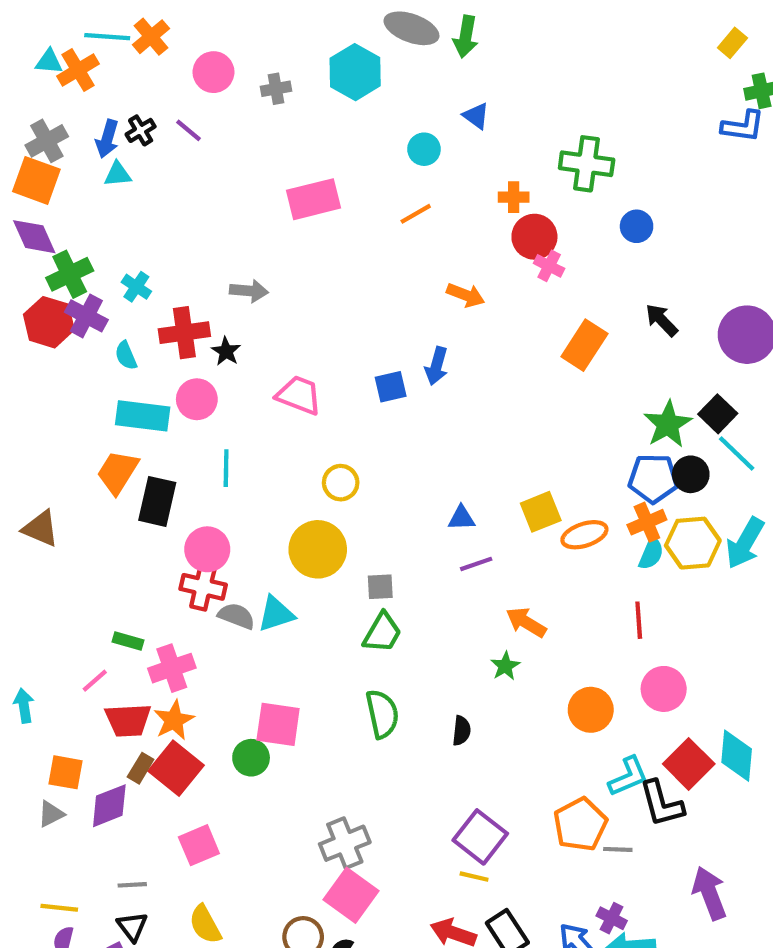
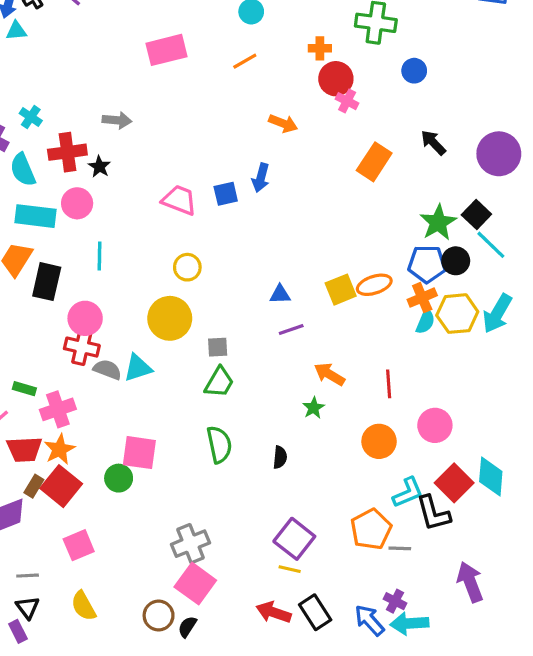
cyan semicircle: (126, 356) -> (23, 170), size x1.5
pink trapezoid: (299, 395) -> (179, 200), moved
orange ellipse: (584, 535) -> (374, 285), moved
red line: (639, 620) -> (389, 384), moved

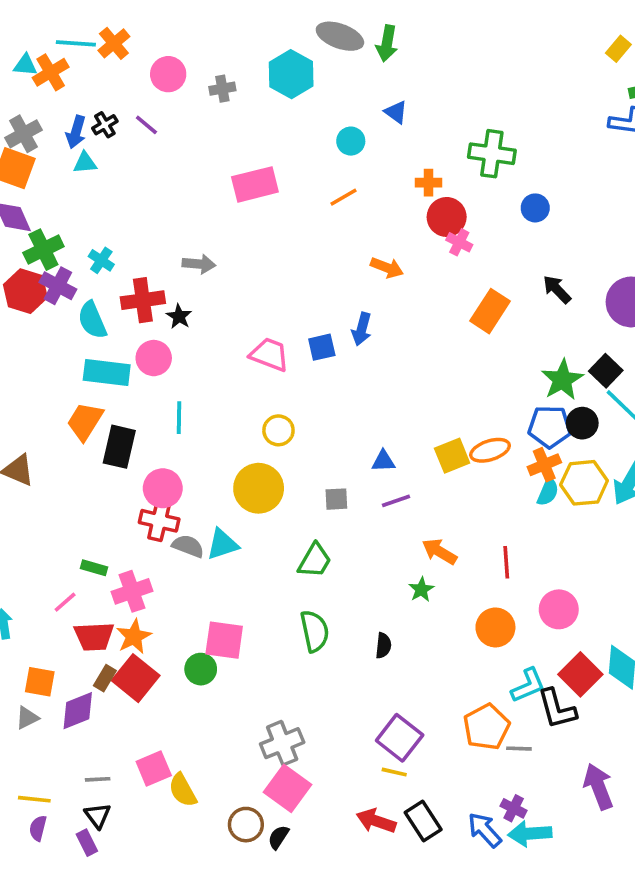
gray square: (218, 347) -> (336, 499), moved
pink square: (79, 545) -> (154, 768), moved
yellow semicircle: (83, 606) -> (183, 790), moved

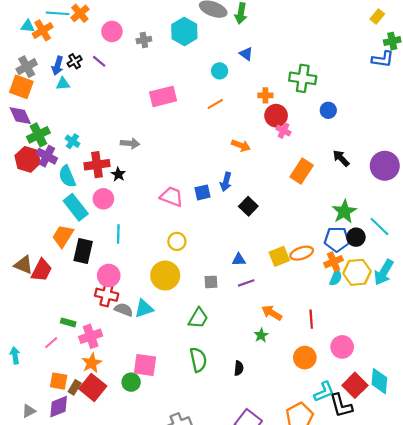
black square: (606, 371) -> (248, 206), moved
cyan rectangle: (107, 372) -> (76, 207), turned 45
red trapezoid: (94, 636) -> (42, 270), moved, turned -60
orange square: (40, 682) -> (59, 381), moved

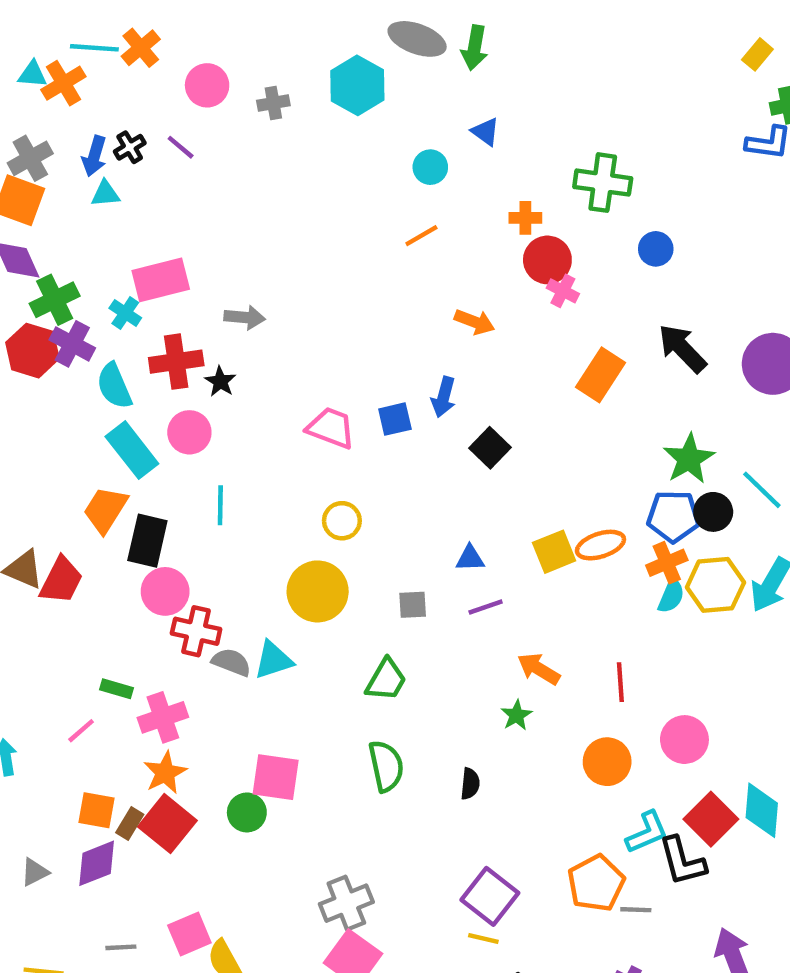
pink rectangle: (163, 96) -> (161, 280), moved
black arrow: (341, 158) -> (682, 348), size x1.4
pink circle: (109, 276) -> (165, 591), moved

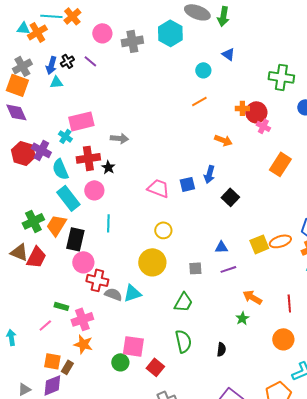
gray cross: (273, 103) -> (132, 41), size x1.5
orange cross: (525, 218) -> (242, 108), moved
green cross: (55, 300) -> (33, 221), moved
orange star: (165, 773) -> (83, 344), turned -30
red square: (167, 824) -> (155, 367), moved, size x0.7

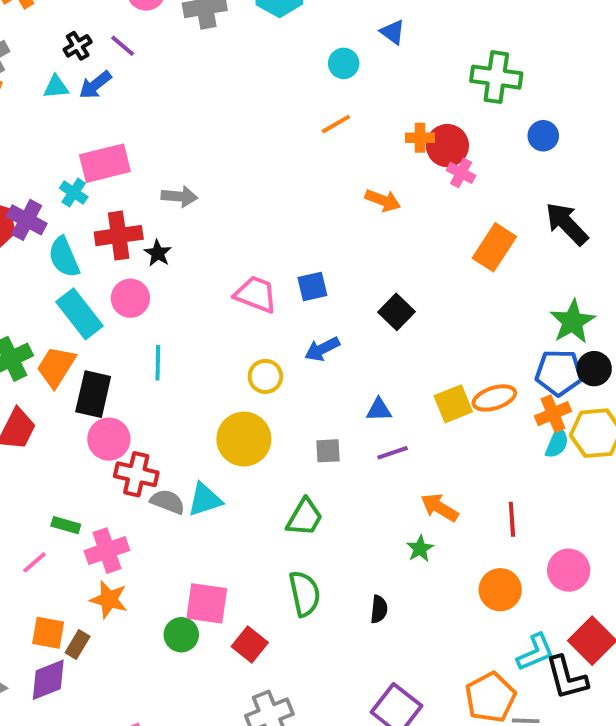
blue arrow: (51, 65) -> (95, 85), moved, turned 36
blue arrow: (209, 174) -> (322, 349), moved, turned 48

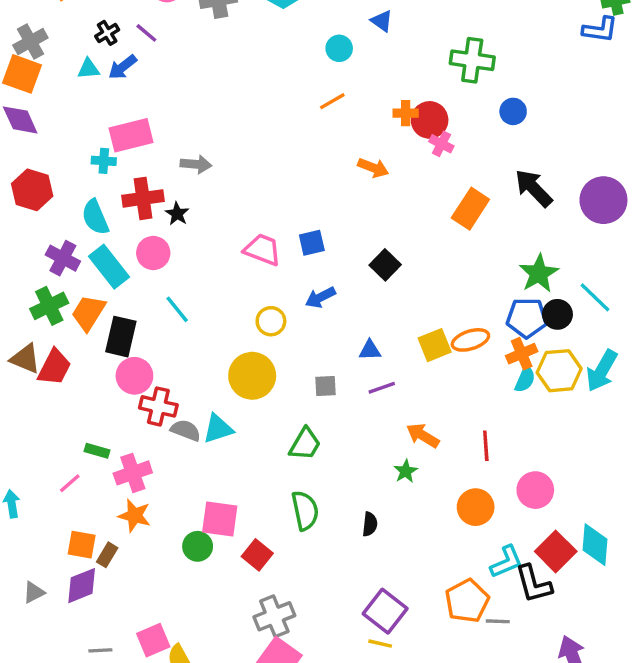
cyan cross: (74, 193) -> (104, 161), turned -30
purple cross: (27, 220) -> (63, 258), moved
cyan line: (158, 363) -> (177, 309), turned -40

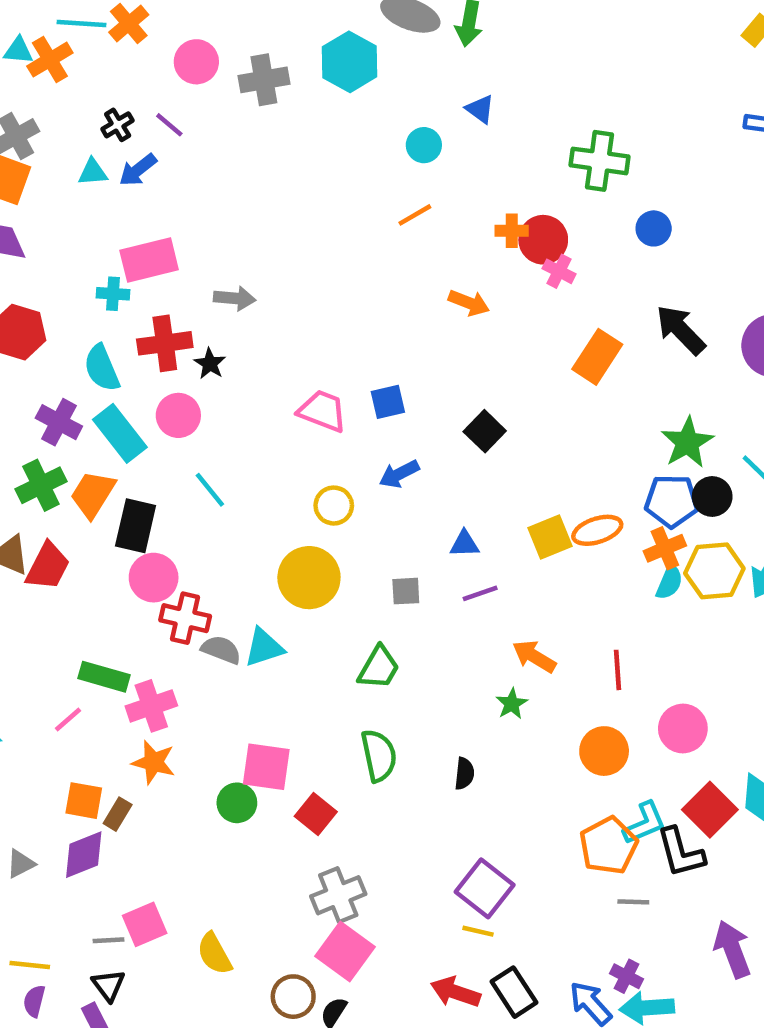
green rectangle: (97, 451) -> (104, 677), size x1.5
orange pentagon: (467, 601) -> (609, 846), moved
pink square: (153, 640) -> (145, 924), moved

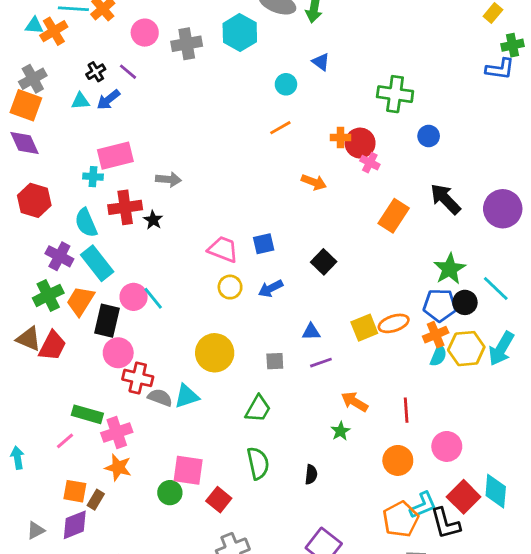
pink circle: (178, 415) -> (134, 297), moved
yellow circle: (334, 506) -> (230, 287), moved

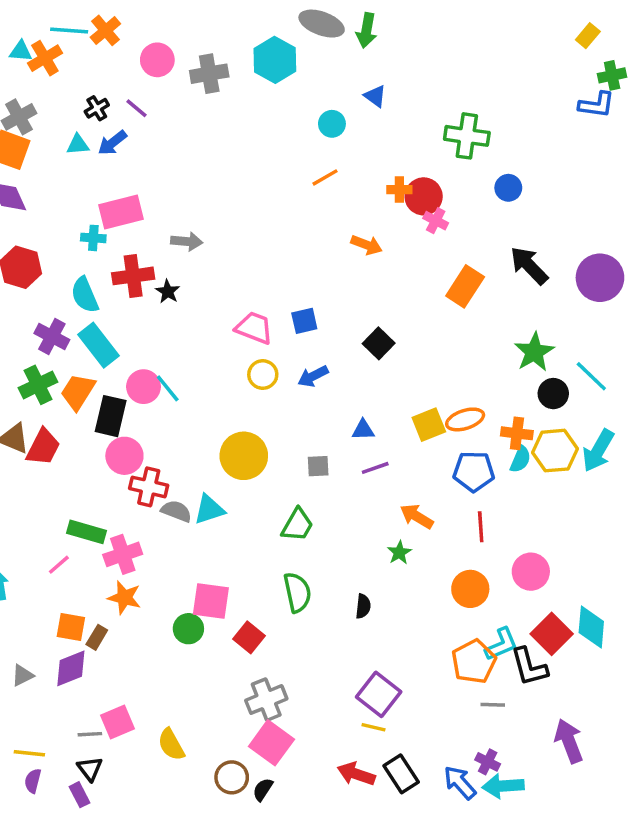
blue pentagon: (440, 305) -> (474, 471), moved
orange cross: (436, 335) -> (517, 433), turned 30

